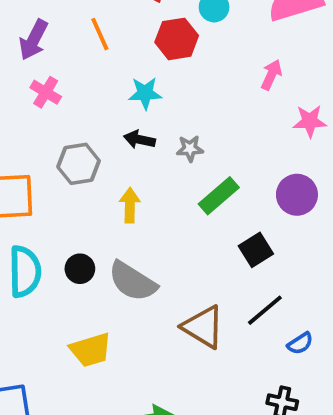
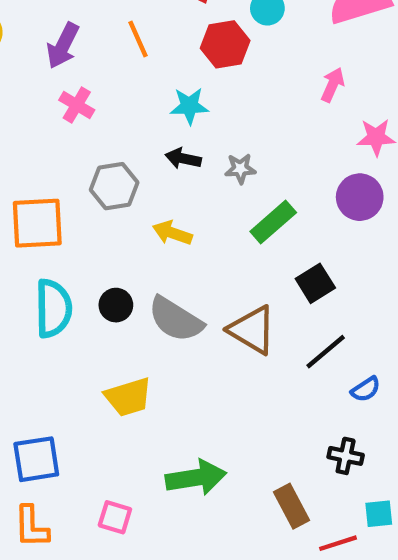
purple circle: (297, 195) -> (360, 197), moved
yellow arrow: (130, 205) -> (172, 233), turned -72
brown triangle: (203, 327) -> (252, 330), moved

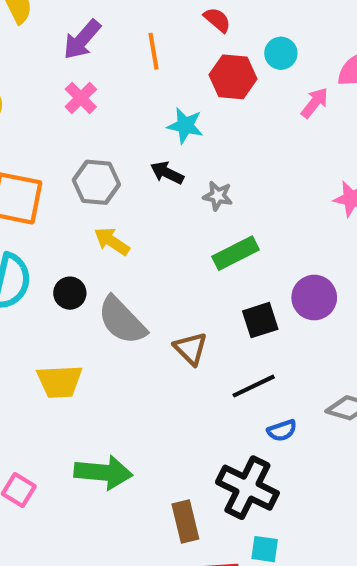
pink arrow: (333, 85) -> (315, 103), moved
purple circle: (360, 197) -> (314, 297), moved
yellow arrow: (172, 233) -> (112, 241), moved
brown triangle: (252, 330) -> (191, 348), size x0.7
black cross: (346, 456) -> (247, 488), size x1.8

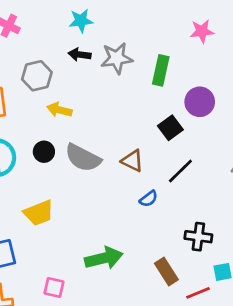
gray star: (218, 196) -> (117, 58), size x1.6
green rectangle: (236, 253) -> (161, 70), moved, turned -32
yellow trapezoid: (60, 381) -> (39, 213), moved
blue semicircle: (282, 430) -> (149, 199), moved
black cross: (247, 488) -> (198, 237), size x0.7

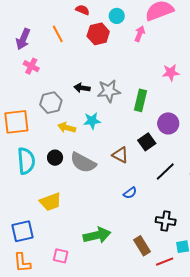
cyan star: (81, 21) -> (92, 121), moved
brown triangle: (132, 161) -> (120, 155), moved
black line: (180, 171) -> (165, 171), moved

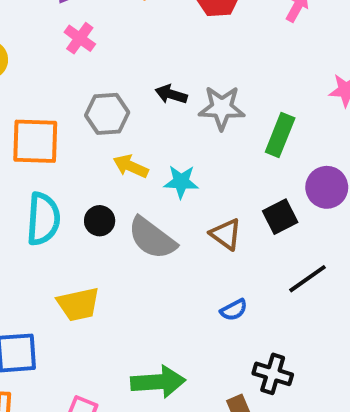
cyan star: (92, 121) -> (181, 182), moved
black cross: (166, 221) -> (273, 374), moved

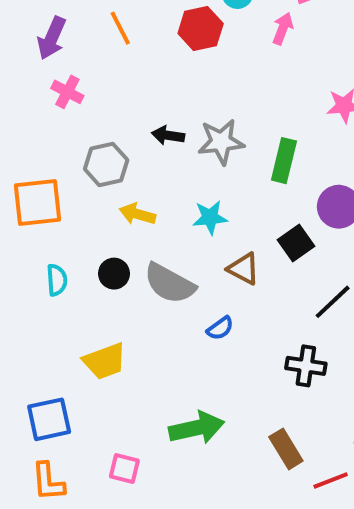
cyan star: (181, 182) -> (210, 217), moved
cyan semicircle: (43, 219) -> (57, 280), size x0.6
blue semicircle: (234, 310) -> (220, 328), moved
black cross: (273, 374) -> (306, 366), moved

